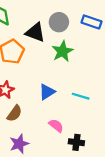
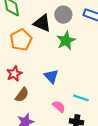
blue triangle: (47, 92) -> (51, 76), turned -42
cyan line: (81, 96) -> (81, 98), moved

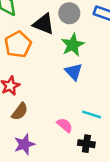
blue triangle: (51, 76) -> (74, 72), moved

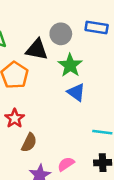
pink semicircle: (65, 125) -> (66, 164), moved, turned -63

